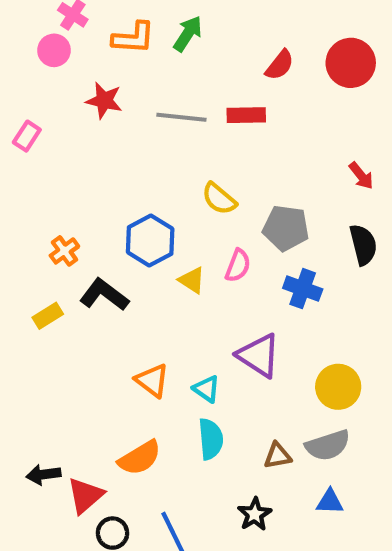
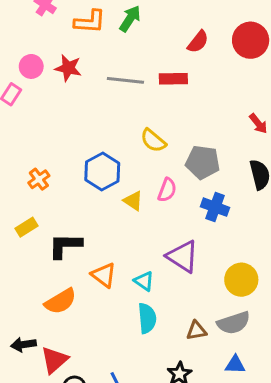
pink circle: (54, 50) -> (31, 66), moved
black L-shape: (104, 295) -> (65, 246), moved, turned -36
orange semicircle: (140, 458) -> (61, 301), moved

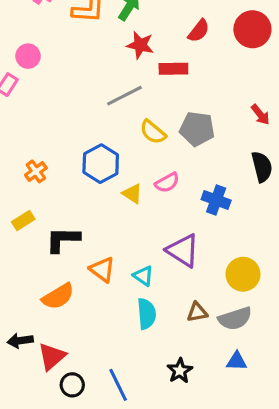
red star: (68, 68) -> (140, 45), moved
gray line: (125, 80) -> (124, 96), moved, turned -33
gray pentagon: (203, 162) -> (197, 129), moved
pink semicircle: (167, 190) -> (167, 183), turned 40
brown triangle: (196, 331) -> (197, 312), moved

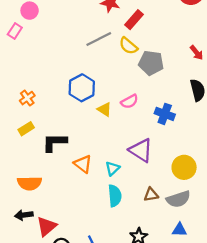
red rectangle: (173, 69) -> (134, 20), turned -48
yellow semicircle: (153, 132) -> (128, 46), moved
orange cross: (36, 171) -> (27, 98), moved
cyan triangle: (143, 276) -> (112, 168), turned 42
orange semicircle: (58, 296) -> (30, 183), moved, turned 30

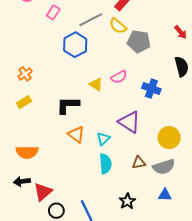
pink rectangle: (15, 31) -> (53, 12), moved
blue hexagon: (82, 88) -> (75, 45), moved
black L-shape: (55, 142) -> (68, 105), moved

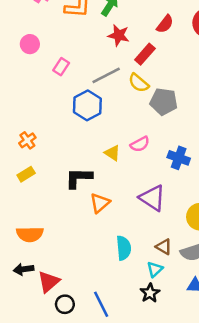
orange triangle: (76, 134) -> (100, 203), moved, turned 42
cyan triangle: (103, 139) -> (155, 269), moved
brown triangle: (139, 163) -> (164, 247), turned 40

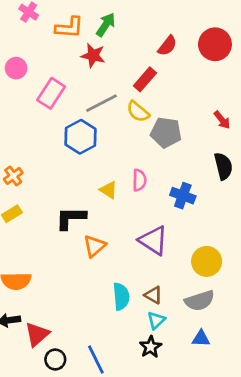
red star: (119, 35) -> (93, 55), moved
pink rectangle: (61, 67) -> (51, 93), size x1.5
pink semicircle: (140, 144) -> (139, 180), turned -60
brown triangle: (164, 247) -> (153, 295), moved

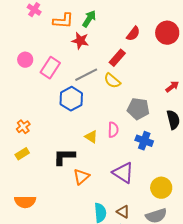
pink circle: (16, 68) -> (25, 60), moved
red arrow: (222, 120) -> (172, 87), turned -88
gray pentagon: (166, 133) -> (138, 109), moved

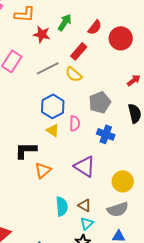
green arrow: (89, 19) -> (65, 22), moved
red circle: (167, 33) -> (121, 38), moved
blue hexagon: (71, 99) -> (53, 106), moved
gray pentagon: (138, 109) -> (100, 102), turned -30

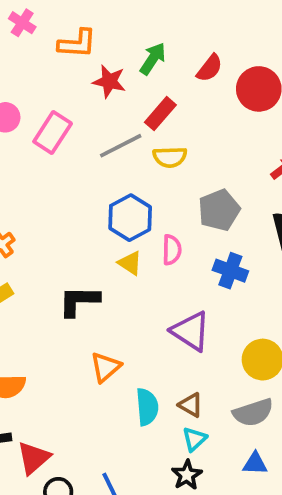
red rectangle: (79, 51) -> (160, 114), moved
yellow semicircle: (74, 74) -> (170, 157), turned -42
orange triangle: (43, 170) -> (106, 367), moved

